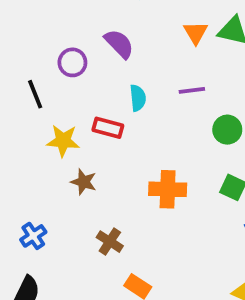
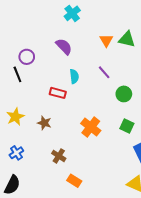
purple circle: (72, 62) -> (27, 57), moved
purple line: (192, 90) -> (104, 72), turned 56
yellow star: (63, 141) -> (15, 117), moved, turned -30
orange cross: (168, 189) -> (91, 127), turned 36

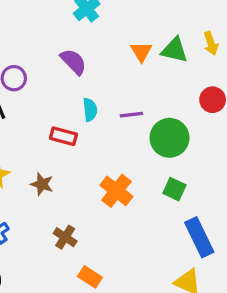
purple line: (104, 72) -> (131, 115), moved, turned -56
green circle: (124, 94) -> (169, 138), size x1.5

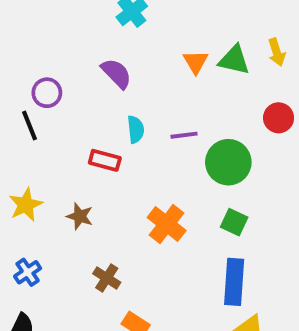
blue rectangle: (199, 237) -> (234, 282), moved, turned 30

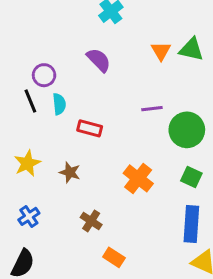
cyan semicircle: (136, 129) -> (59, 104), moved

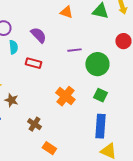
orange triangle: (161, 51) -> (66, 12), moved, turned -40
purple semicircle: (99, 60) -> (38, 35), moved
brown star: (70, 172) -> (11, 100), moved

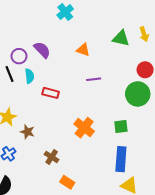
orange triangle: (66, 12) -> (83, 50), moved
purple semicircle: (38, 35) -> (42, 50), moved
green circle: (97, 64) -> (138, 94), moved
green square: (100, 95) -> (121, 127), turned -32

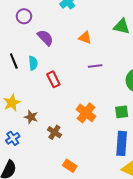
purple circle: (19, 56) -> (24, 16), moved
red rectangle: (51, 93) -> (53, 79), turned 49
brown cross: (52, 157) -> (54, 132), moved

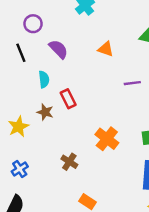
black line: (14, 61) -> (21, 53), moved
purple line: (95, 66) -> (132, 83), moved
brown star: (31, 117) -> (45, 112), moved

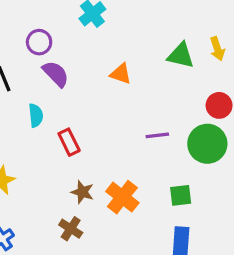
purple circle: (33, 24) -> (39, 42), moved
purple line: (132, 83) -> (157, 135), moved
brown star: (45, 112) -> (82, 192), moved

